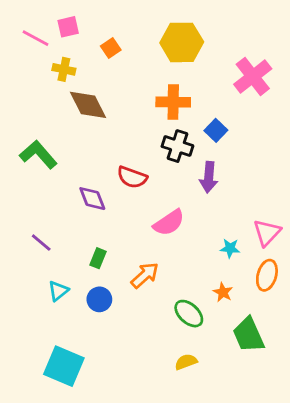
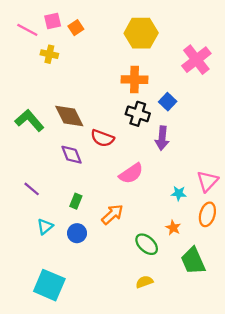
orange square: (111, 48) -> (76, 28), moved
brown diamond: (88, 105) -> (69, 116), moved

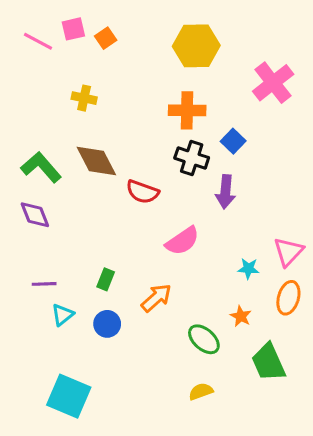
yellow cross: (49, 54) -> (84, 98), moved
purple diamond: (71, 155) -> (35, 215), moved
purple line: (32, 189) -> (44, 284), moved, turned -42

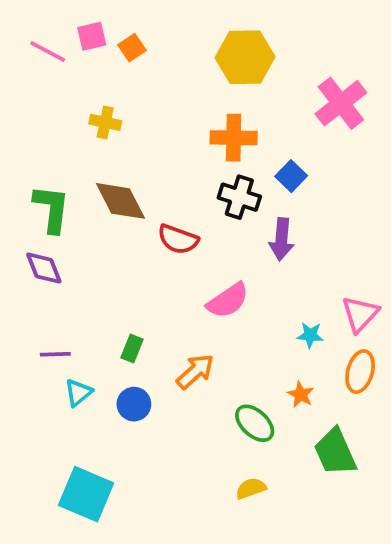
green L-shape: (41, 167) -> (52, 209), turned 48

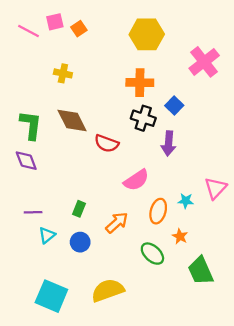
orange ellipse: (360, 372) -> (158, 211), moved
yellow semicircle: (251, 488) -> (108, 290), moved, size x1.8

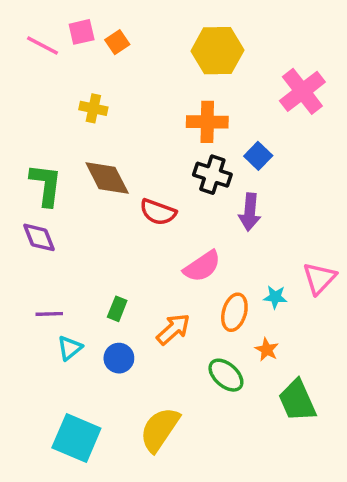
yellow semicircle: (108, 290) -> (160, 429), turned -36

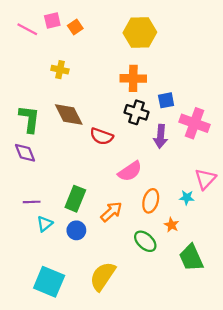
pink cross: (302, 91) -> (194, 123), moved, turned -32
blue square: (258, 156) -> (166, 100), turned 35
cyan star: (275, 297) -> (187, 198), moved
green rectangle: (117, 309) -> (75, 199), size x1.6

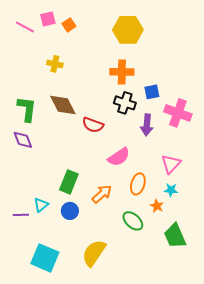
pink triangle: (205, 179) -> (171, 164), moved
cyan star: (187, 198) -> (171, 190), moved
purple line: (32, 202) -> (21, 215), moved

